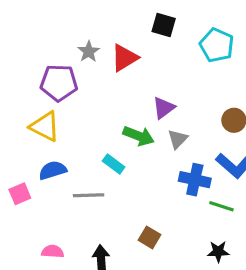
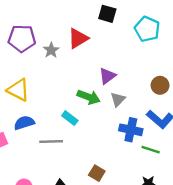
gray star: (89, 52) -> (51, 50), moved
purple pentagon: (59, 83) -> (22, 38), moved

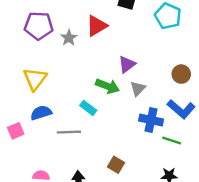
yellow triangle: (18, 90) -> (35, 79), turned 40

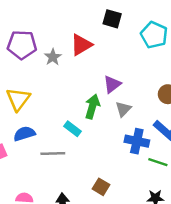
green arrow: (108, 86) -> (92, 107), turned -95

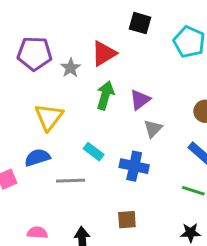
yellow triangle: (18, 99) -> (49, 117), moved
green arrow: (92, 107) -> (105, 95), moved
blue cross: (137, 141) -> (134, 166), moved
brown square: (101, 187) -> (127, 220), turned -35

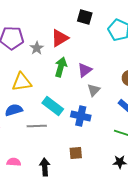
yellow triangle: (49, 117) -> (22, 82), turned 45
cyan rectangle: (94, 152) -> (53, 106), size x1.5

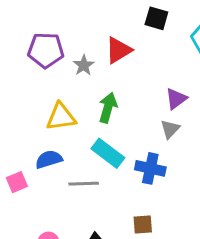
green arrow: (61, 67) -> (108, 108), moved
purple triangle: (85, 70) -> (176, 99), moved

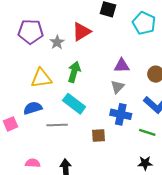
purple triangle: (176, 99) -> (122, 66), turned 35
blue cross: (150, 168) -> (121, 114), moved
brown square: (143, 224) -> (98, 136), moved

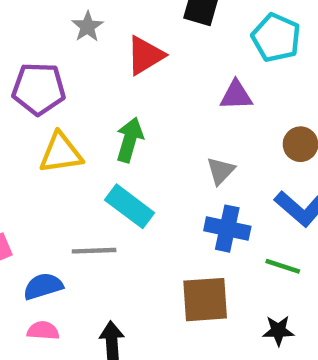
purple pentagon: (31, 32) -> (39, 89), moved
gray star: (57, 42) -> (87, 27), moved
purple triangle: (122, 66) -> (236, 95), moved
blue semicircle: (33, 108) -> (43, 286), moved
brown square: (98, 136) -> (205, 300), moved, size x1.6

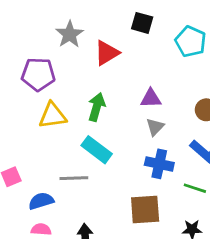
gray star: (87, 27) -> (70, 34), size x1.4
purple triangle: (236, 95) -> (151, 98), moved

